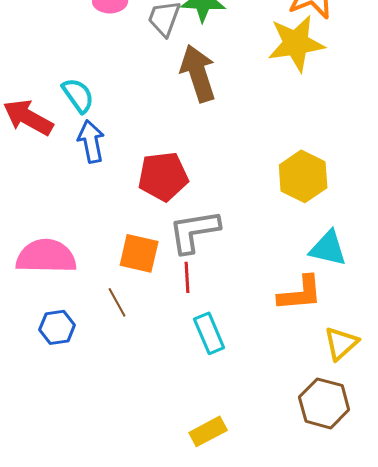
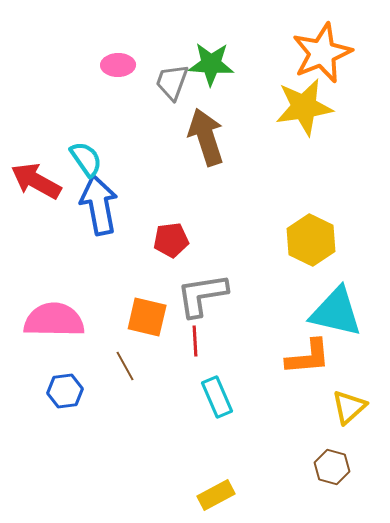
blue arrow: (91, 141) -> (99, 205), size x1.4
red pentagon: (163, 176) -> (171, 240), size x0.7
cyan triangle: (328, 248) -> (336, 312), size x1.4
brown hexagon: (324, 403) -> (332, 467), size x0.7

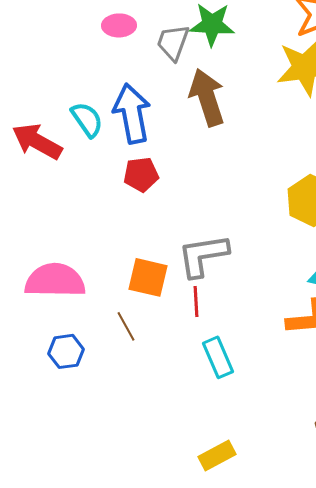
blue arrow: (99, 205) -> (132, 113), moved
red pentagon: (171, 240) -> (141, 174), moved

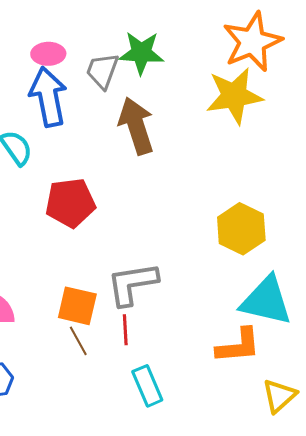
blue arrow: (132, 113) -> (48, 97), moved
red pentagon: (141, 174) -> (70, 203), size x1.4
brown line: (126, 326) -> (78, 341), moved

